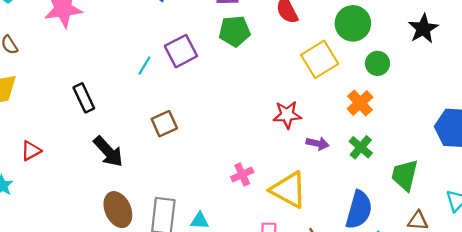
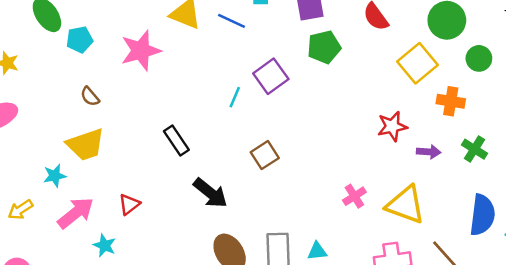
orange cross: (360, 103) -> (451, 101), moved, turned -30

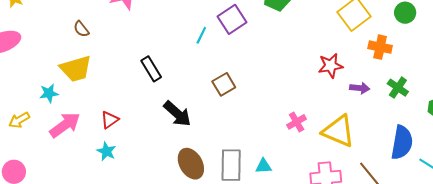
cyan star: (104, 245) -> (106, 151), moved

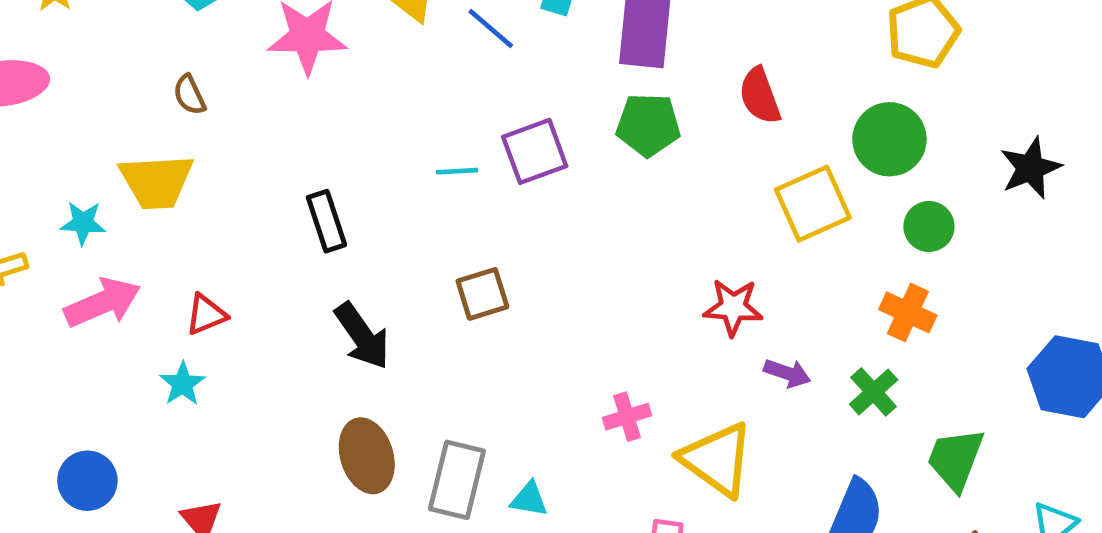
cyan line: (201, 35) -> (457, 171), turned 48
orange cross: (380, 47) -> (908, 312), moved

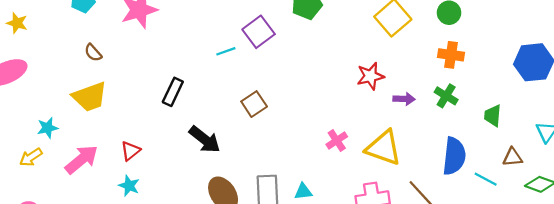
black rectangle: (326, 221) -> (173, 92), turned 60
cyan star: (83, 223) -> (48, 128), moved
green trapezoid: (956, 459) -> (493, 116), size x0.7

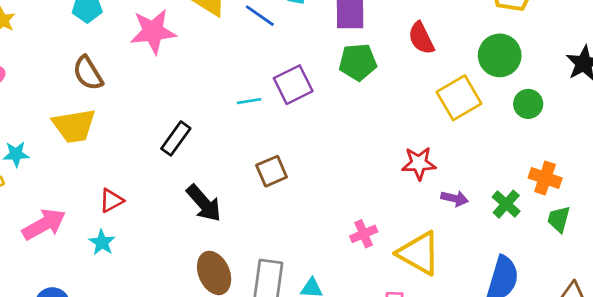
brown semicircle: (93, 53) -> (88, 73), size x1.5
orange cross: (451, 55) -> (545, 178), moved
green trapezoid: (493, 116) -> (559, 219), moved
pink arrow: (81, 159) -> (44, 224), moved

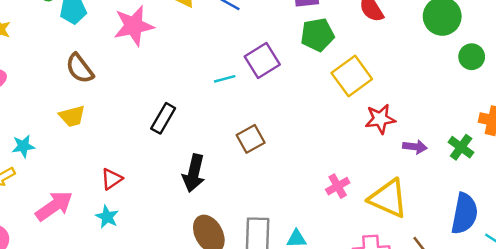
yellow square: (459, 98) -> (352, 76), moved
yellow trapezoid: (74, 126) -> (72, 116), size x0.7
black arrow: (204, 203) -> (194, 173), turned 60

